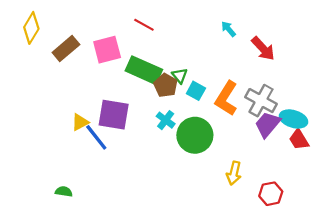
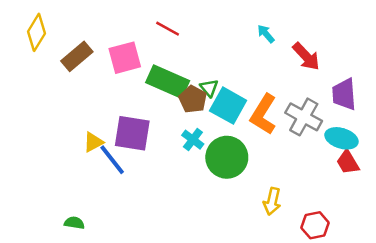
cyan square: (196, 91) -> (228, 106), size x1.6
purple trapezoid: (267, 124) -> (344, 94), moved, turned -44

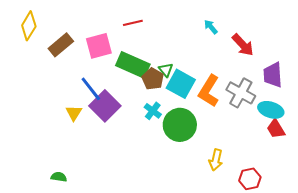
red line: (168, 29) -> (133, 23), turned -42
purple square: (132, 133) -> (105, 106), turned 36
yellow triangle: (93, 142) -> (74, 113), turned -30
blue line: (112, 160) -> (91, 89), moved

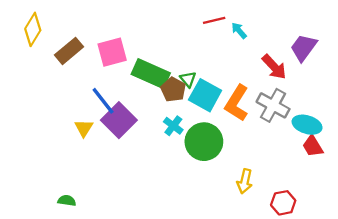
red line: (133, 23) -> (214, 20), moved
red arrow: (243, 45) -> (274, 67), moved
purple trapezoid: (273, 75) -> (304, 48), moved, turned 40

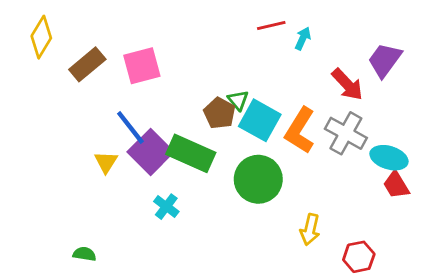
cyan arrow: (239, 31) -> (303, 38), turned 66
green rectangle: (151, 74) -> (191, 153), moved
cyan cross: (173, 126) -> (166, 207), moved

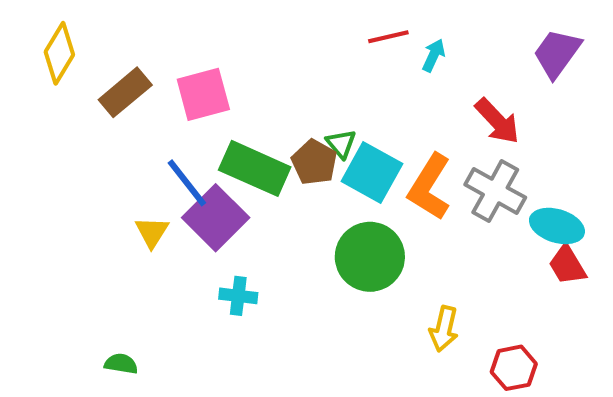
purple trapezoid: (385, 60) -> (557, 53), moved
green rectangle: (191, 153) -> (255, 168), moved
cyan cross: (166, 207) -> (238, 296), turned -30

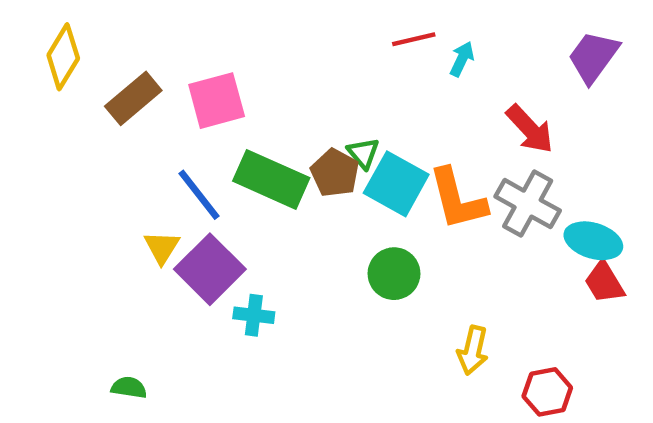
orange L-shape: (429, 187) -> (458, 199), turned -46
purple square: (216, 218) -> (210, 269), moved
green circle: (370, 257) -> (394, 274), size x0.7

